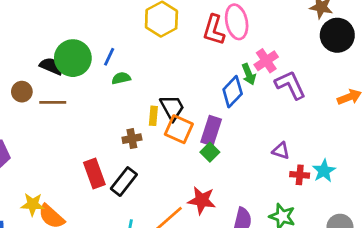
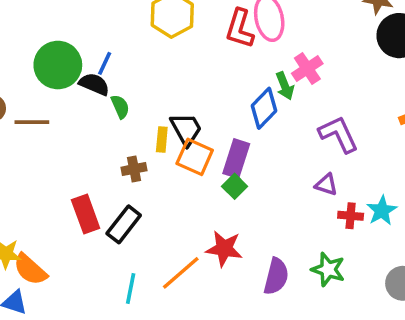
black semicircle: (51, 66) -> (94, 84), moved
green semicircle: (121, 78) -> (120, 107), moved, turned 78
purple L-shape: (290, 85) -> (338, 134), moved

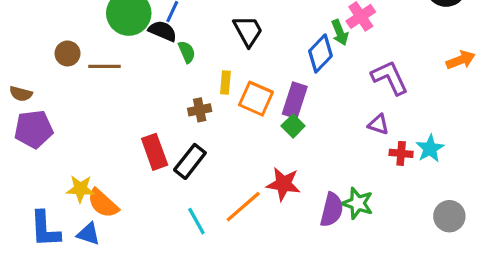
black trapezoid: (186, 129) -> (248, 31), moved
green star: (328, 269) -> (358, 203), moved
cyan line: (131, 288) -> (196, 221), turned -40

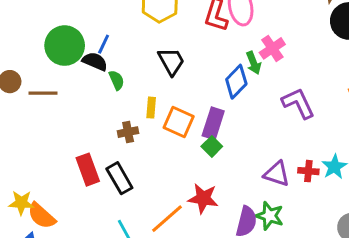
purple triangle: (378, 124) -> (277, 174), moved, size x1.4
black rectangle: (190, 161) -> (119, 178), turned -68

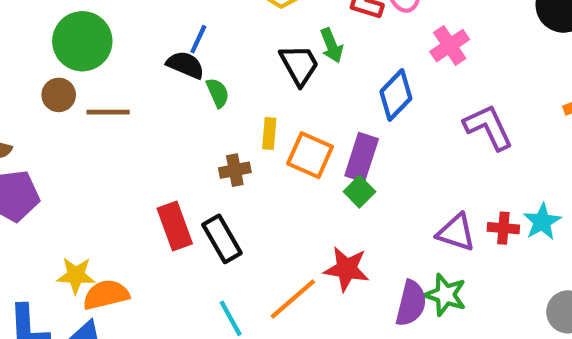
green circle: (65, 46) -> (82, 41), moved
green arrow: (254, 63) -> (332, 46), moved
orange semicircle: (42, 216) -> (106, 295), turned 124

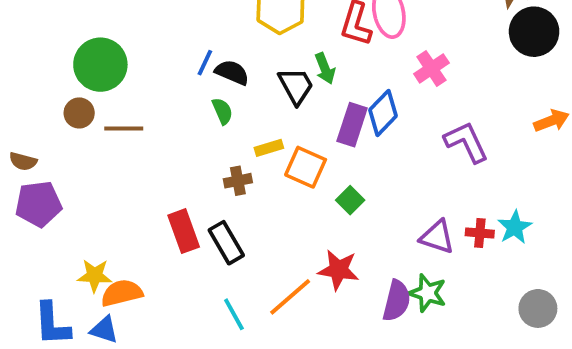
black semicircle: (185, 65) -> (232, 72), moved
yellow rectangle: (269, 134) -> (269, 148), turned 68
purple rectangle: (362, 157) -> (352, 125), moved

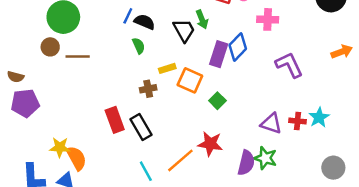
pink cross: (431, 68) -> (268, 19), turned 36
orange semicircle: (122, 293) -> (76, 158), turned 75

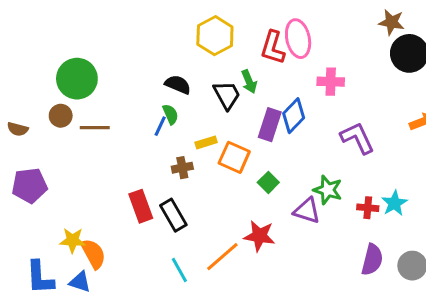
blue line: (128, 16) -> (160, 126), moved
brown semicircle: (16, 77) -> (18, 129), moved
purple triangle: (271, 123) -> (307, 211), moved
green star: (265, 158) -> (328, 190), moved
purple semicircle: (246, 163) -> (372, 260), moved

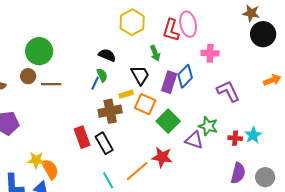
black trapezoid: (227, 95) -> (140, 75), moved
brown cross: (182, 168) -> (110, 111), size x1.6
green square: (268, 182) -> (168, 121), size x1.6

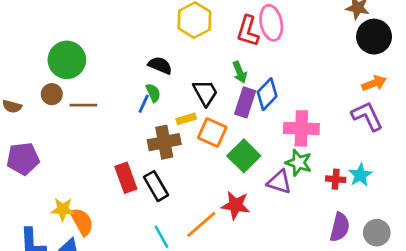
green arrow: (155, 53) -> (240, 72), moved
pink cross: (210, 53) -> (301, 128), moved, size x1.4
orange arrow: (272, 80) -> (374, 83), moved
purple L-shape: (228, 91) -> (367, 116), moved

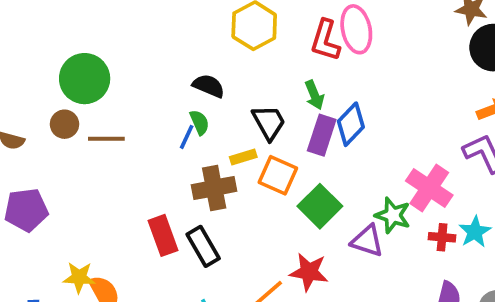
pink cross: (301, 128) -> (429, 188), moved, turned 32

